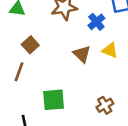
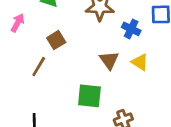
blue cross: (96, 22) -> (131, 29), turned -35
green square: (54, 100) -> (89, 96), moved

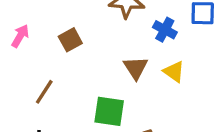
pink arrow: (18, 23) -> (20, 36), moved
brown line: (39, 67) -> (44, 92), moved

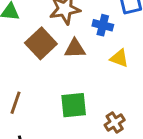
brown square: (70, 40) -> (41, 43), moved, size x1.5
brown triangle: (136, 68) -> (75, 48), moved, turned -45

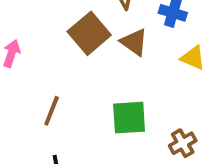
brown triangle: (75, 48) -> (134, 42), turned 35

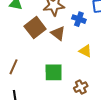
yellow triangle: (193, 58) -> (85, 51), moved

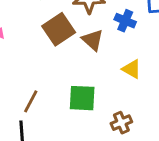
brown line: (14, 67) -> (31, 101), moved

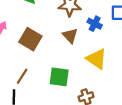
brown square: (59, 29) -> (30, 39), moved, turned -30
yellow triangle: (132, 69) -> (97, 59), size x1.5

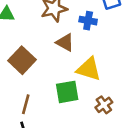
brown square: (30, 39) -> (22, 60), turned 30
yellow triangle: (97, 59) -> (89, 69), moved

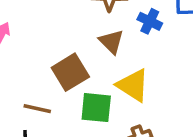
brown square: (22, 60) -> (70, 72), moved
brown line: (26, 104) -> (37, 109), turned 72

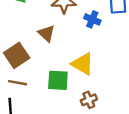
brown triangle: (111, 42) -> (46, 33), moved
brown square: (70, 72) -> (17, 55), moved

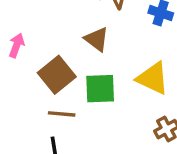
green square: (58, 80) -> (100, 89), moved

